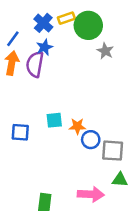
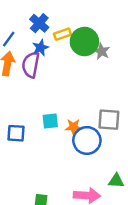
yellow rectangle: (66, 18) -> (62, 34), moved
green circle: (88, 25) -> (84, 42), moved
blue circle: (91, 140) -> (87, 140), size x1.5
gray square: (113, 151) -> (109, 120), moved

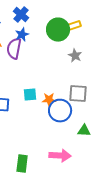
yellow rectangle: (62, 34) -> (74, 26), moved
gray star: (102, 51) -> (75, 56), moved
green triangle: (116, 181) -> (84, 131), moved

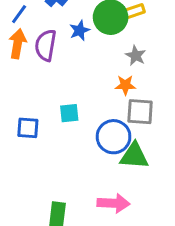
blue star: (22, 35) -> (80, 30), moved
orange star: (49, 100) -> (125, 85), moved
green triangle: (84, 131) -> (134, 156), moved, size x1.5

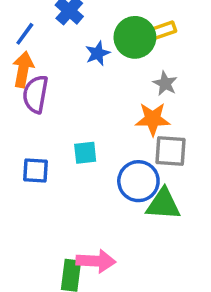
purple semicircle: (46, 45) -> (36, 94), moved
orange star: (125, 85) -> (153, 119), size x1.4
pink arrow: (114, 203) -> (96, 261), moved

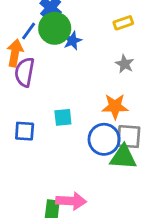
blue line: (25, 34) -> (29, 31), moved
green circle: (135, 37) -> (55, 28), moved
orange star: (153, 119) -> (115, 106), moved
gray square: (170, 151) -> (129, 137), moved

